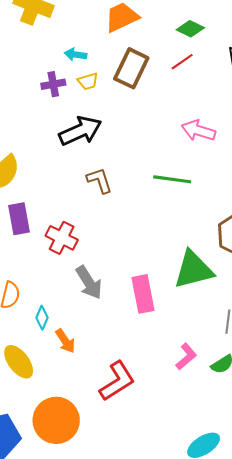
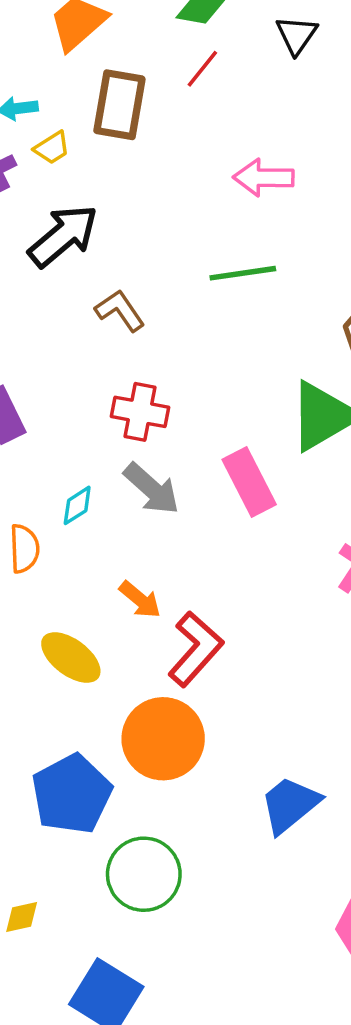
red cross: (62, 238) -> (140, 412), moved
cyan diamond: (42, 318) -> (77, 505), moved, turned 50
red L-shape: (117, 381) -> (195, 649), moved

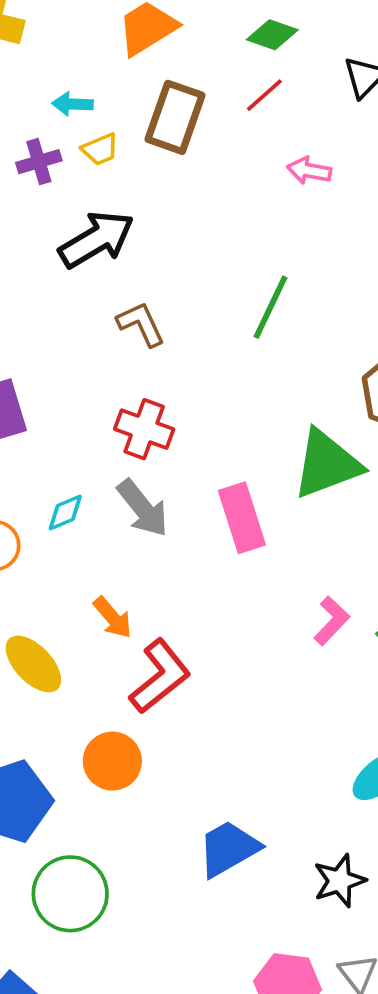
pink arrow: (263, 178) -> (309, 171), moved, size x0.7
green line: (243, 273) -> (271, 307), turned -66
orange circle: (163, 739) -> (112, 761), size x0.7

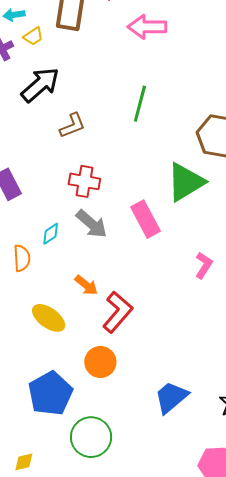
pink arrow: (309, 171) -> (147, 27), size x1.6
brown L-shape: (141, 324) -> (72, 126), turned 104

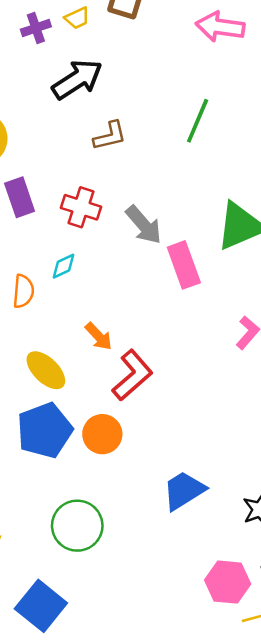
red cross: (84, 181) -> (81, 207), moved
gray arrow: (92, 224) -> (144, 225), moved
blue pentagon: (50, 393) -> (45, 430), moved

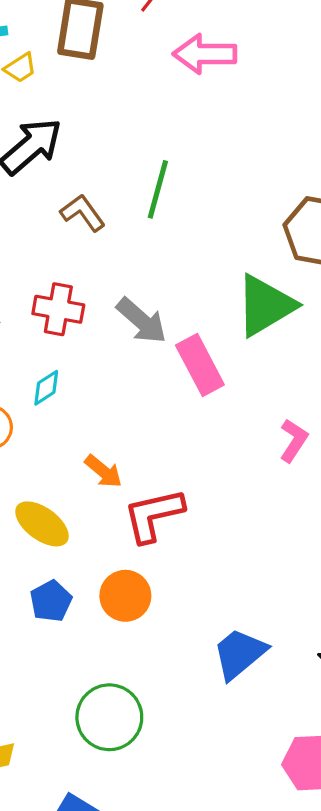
green line: (198, 121) -> (158, 189), moved
brown L-shape: (110, 136) -> (83, 213), turned -105
red L-shape: (132, 375) -> (154, 515), turned -144
blue pentagon: (45, 430) -> (51, 601), size x0.6

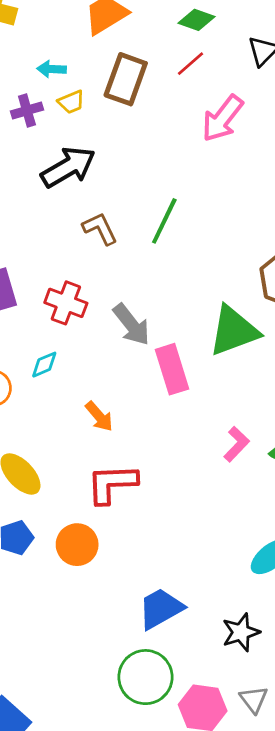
pink arrow: (205, 54) -> (222, 118), turned -63
orange arrow: (103, 471) -> (99, 416), moved
green circle: (109, 717) -> (145, 677), moved

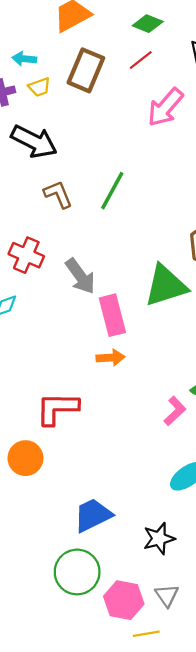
black arrow: (68, 167) -> (34, 141), turned 54
orange arrow: (99, 416) -> (110, 358), moved, turned -56
pink L-shape: (236, 444) -> (175, 411), moved

